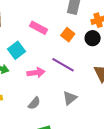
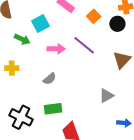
gray triangle: (70, 98) -> (106, 96), moved

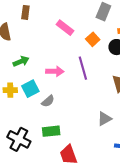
cyan square: (40, 24) -> (30, 89), moved
green arrow: (22, 39) -> (21, 61), turned -49
purple line: (84, 45) -> (83, 68), turned 35

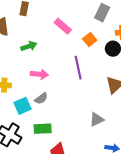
green arrow: (21, 61) -> (29, 46), moved
pink arrow: (55, 71) -> (39, 74), moved
cyan square: (30, 89) -> (22, 106), moved

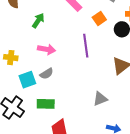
green arrow: (29, 46) -> (38, 21), turned -42

